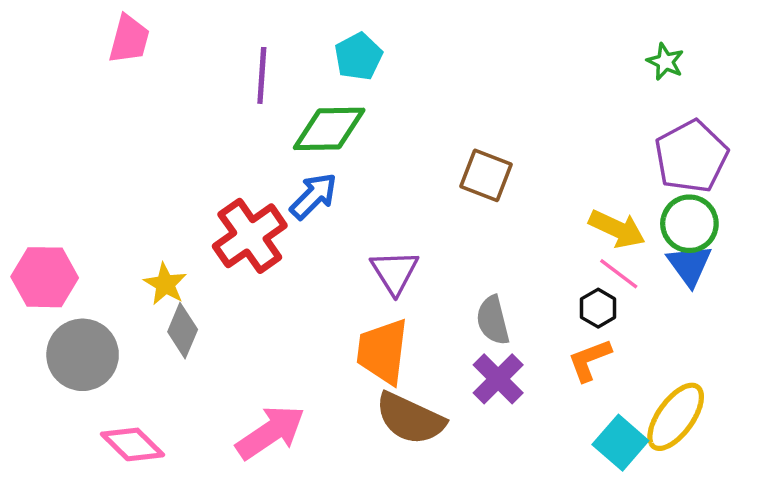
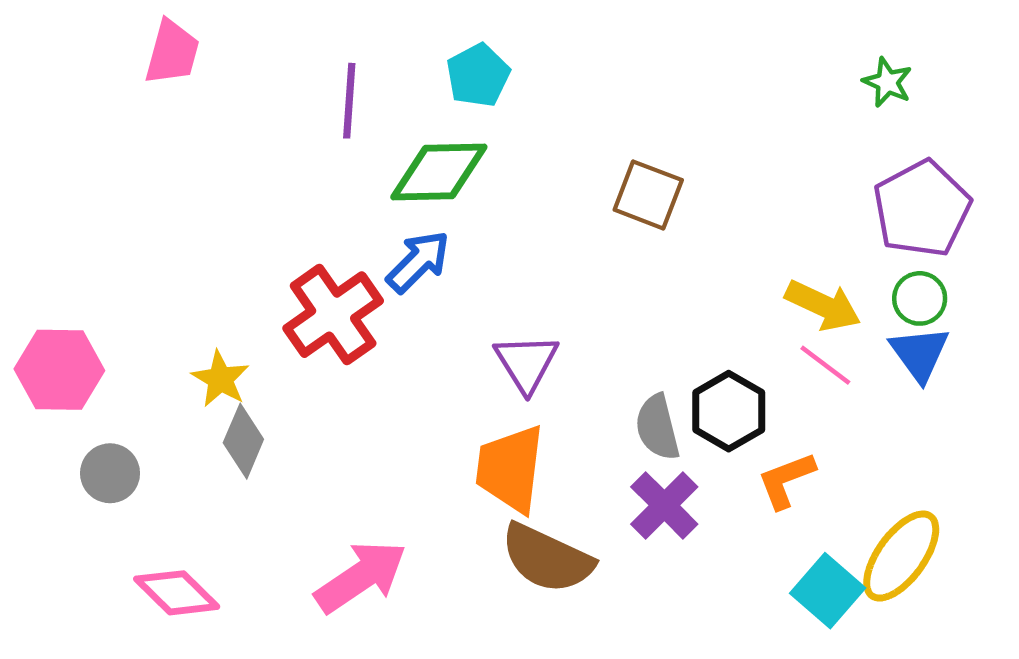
brown square: (486, 175) -> (648, 195), moved
green circle: (689, 224) -> (920, 298), size x0.7
black hexagon: (598, 308) -> (729, 411), moved, size x1.5
gray circle: (83, 355) -> (110, 473), size x0.6

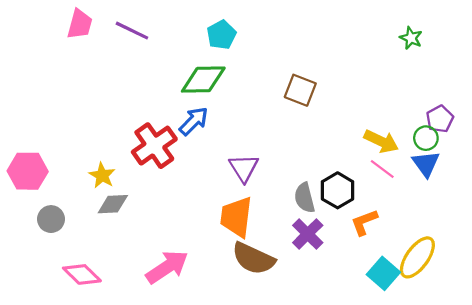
purple line: (349, 101) -> (132, 31), moved, turned -68
purple pentagon: (922, 209) -> (440, 119), moved, size x0.6
gray diamond: (243, 441) -> (113, 204), turned 64

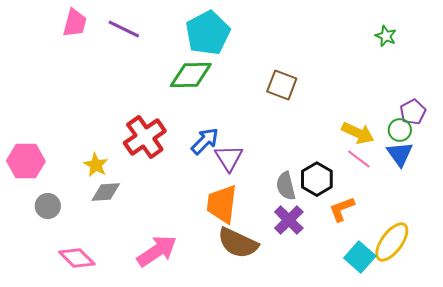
cyan pentagon: (221, 35) -> (208, 33), size x1.6
blue arrow: (194, 121) -> (205, 141), moved

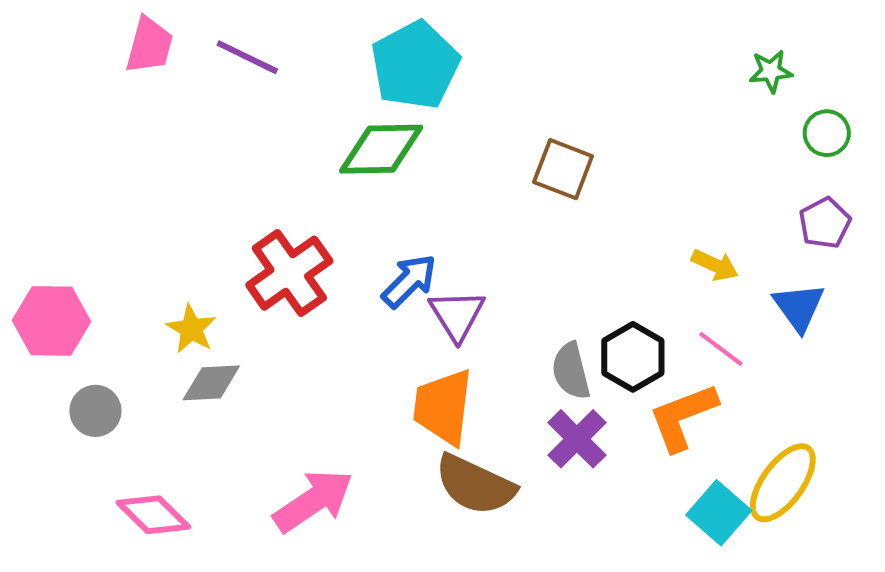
green star: (386, 36) -> (771, 71), turned -30
green circle: (400, 130) -> (827, 133), moved
yellow arrow: (358, 133) -> (715, 265), size x0.7
pink line: (359, 159) -> (721, 349), moved
orange L-shape: (342, 209) -> (683, 417), size x1.4

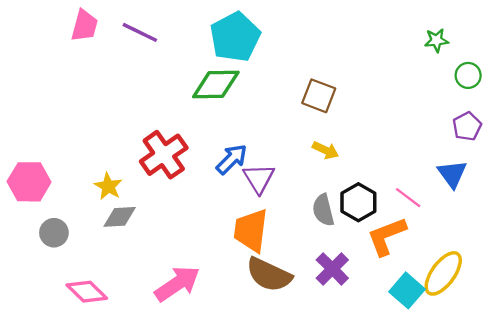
yellow arrow: (715, 265) -> (326, 150), moved
purple cross: (577, 439) -> (332, 269), moved

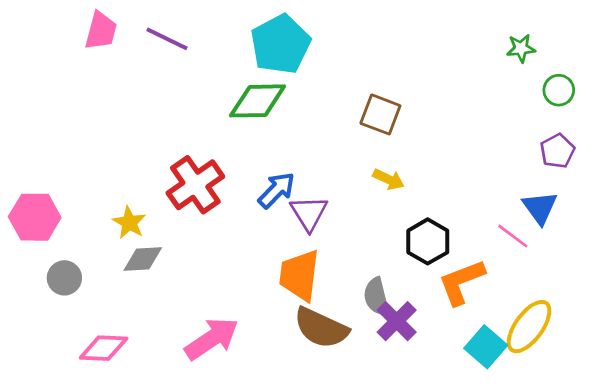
pink line: (408, 198) -> (513, 236), moved
gray semicircle: (323, 210) -> (376, 297), moved
pink diamond: (87, 292) -> (104, 348), turned -42

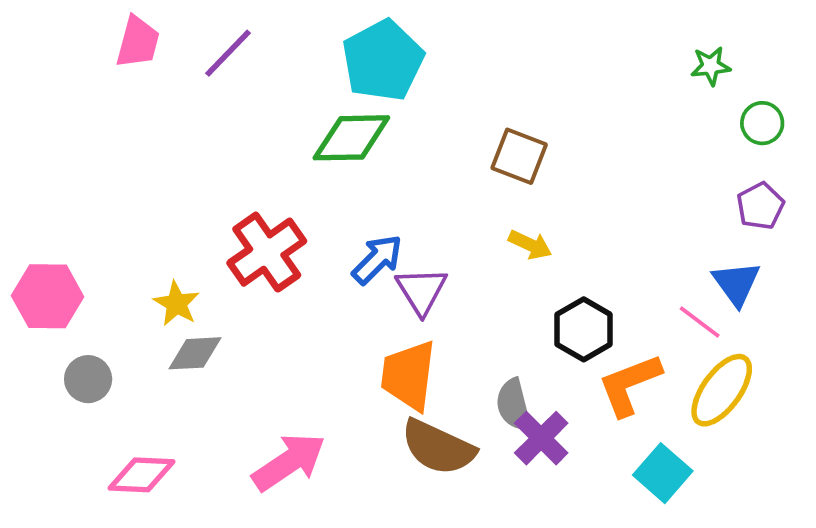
purple line: (167, 39) -> (228, 53), turned -72
yellow ellipse: (529, 327) -> (722, 390), moved

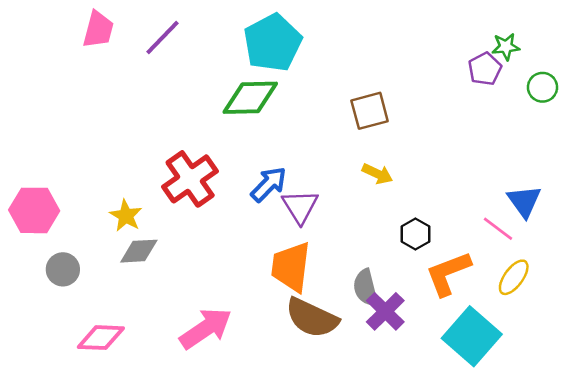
brown square: (519, 156) -> (370, 111), turned -36
purple pentagon: (760, 206) -> (485, 69), moved
black hexagon: (584, 329) -> (415, 234), size x0.7
yellow ellipse: (722, 390) -> (514, 277), size x0.7
cyan square: (663, 473) -> (472, 336), size x1.4

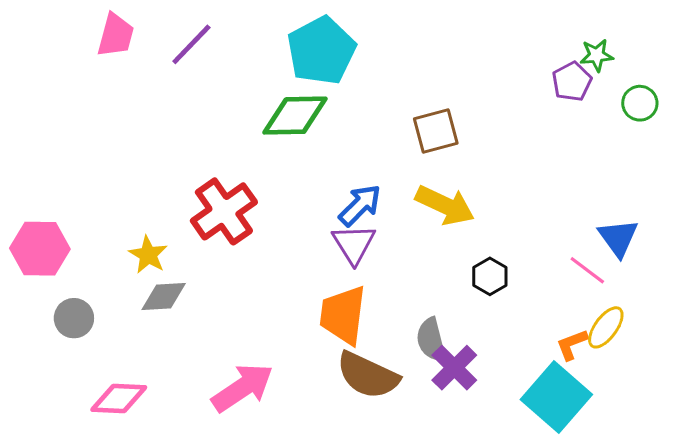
yellow arrow: (377, 174) -> (445, 205), size x1.6
blue arrow: (269, 184) -> (360, 205), moved
orange L-shape: (448, 273) -> (572, 344), moved, size x0.6

